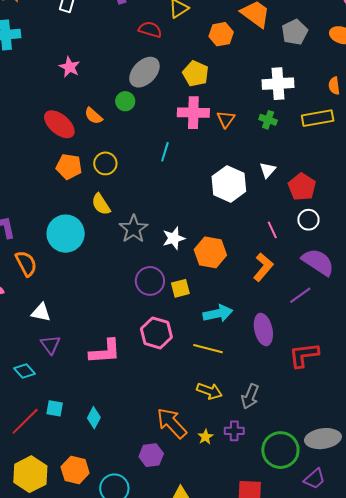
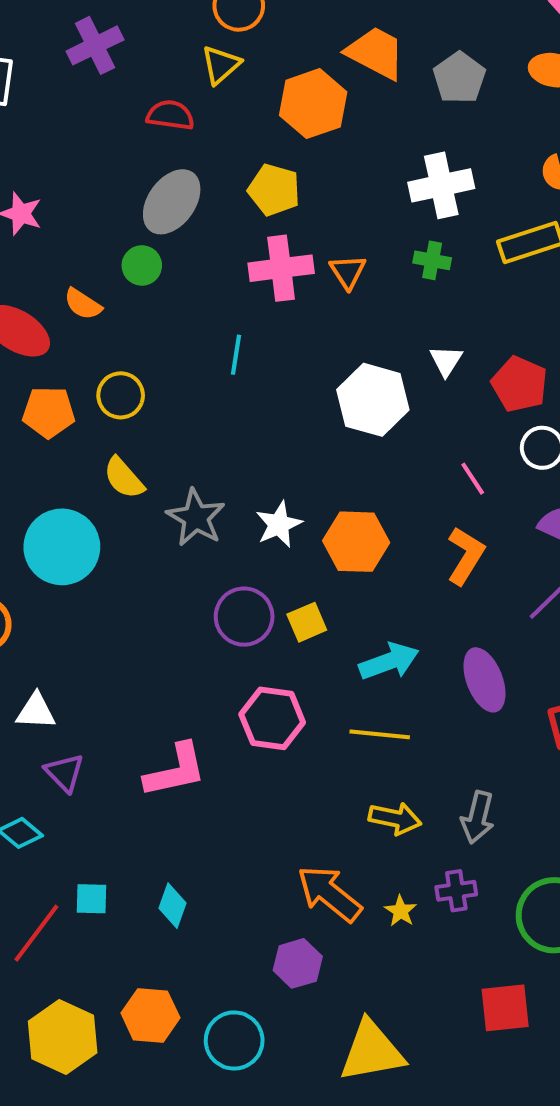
orange hexagon: (221, 34) -> (313, 104), size x1.4

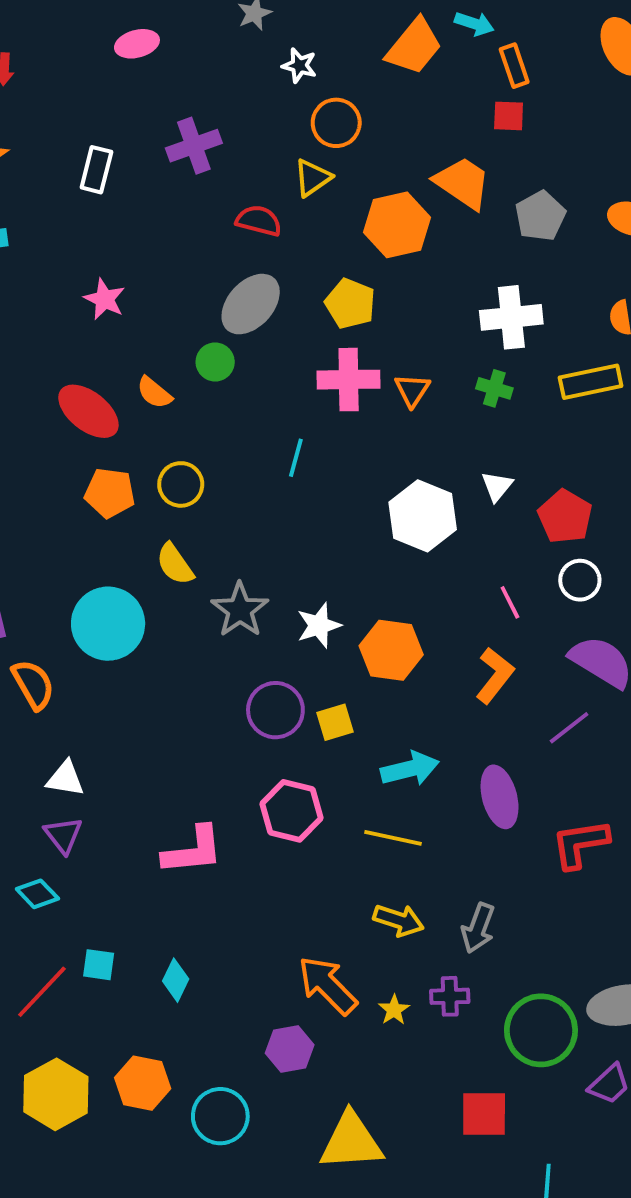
purple triangle: (64, 773) -> (63, 835), moved

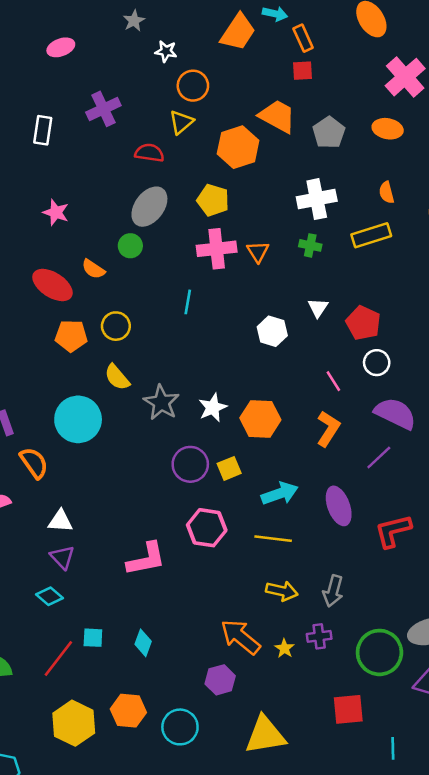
white hexagon: (423, 516) -> (272, 331), size x0.7

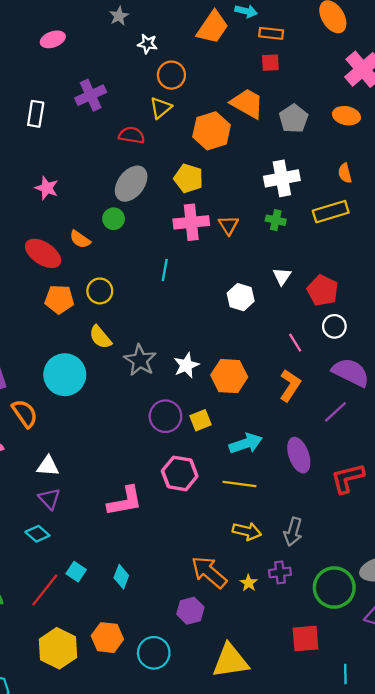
orange rectangle: (303, 38) -> (271, 33), turned -60
cyan square: (93, 638) -> (76, 572), turned 30

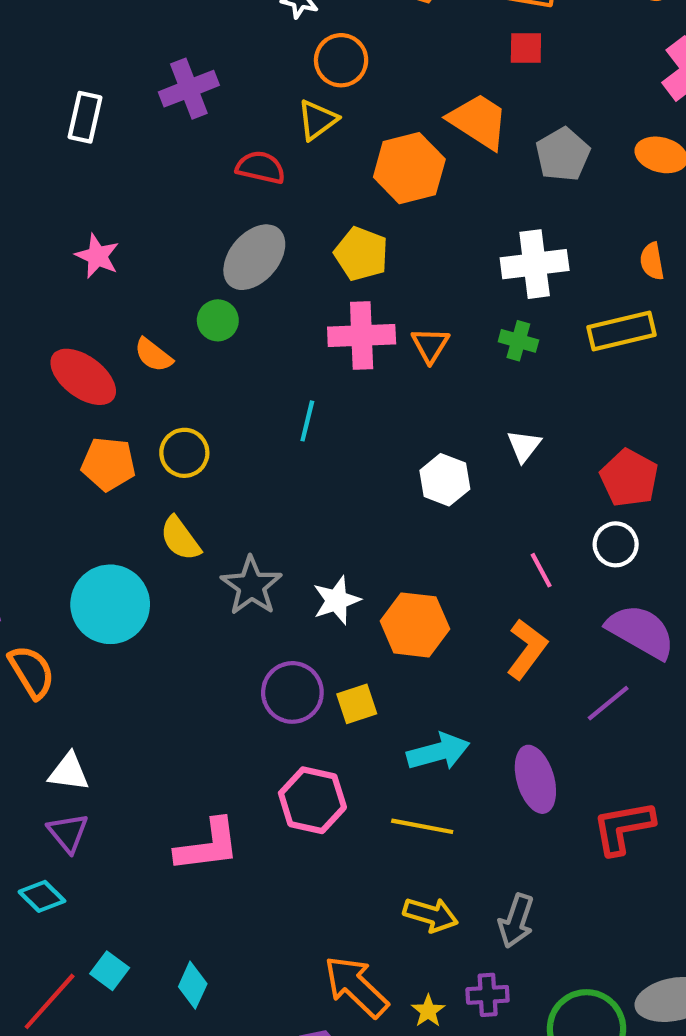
red pentagon: (323, 290) -> (629, 478), moved

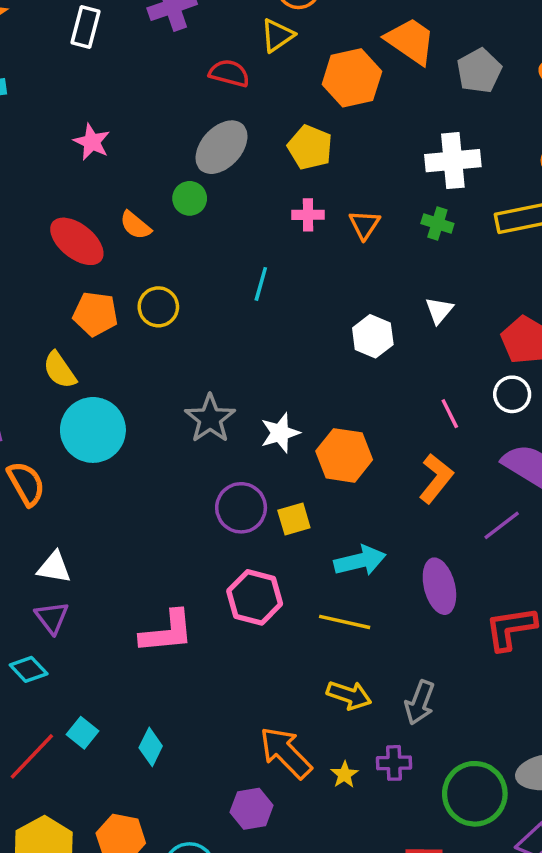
pink cross: (362, 336) -> (308, 215), size x0.6
yellow semicircle: (180, 538) -> (60, 370), moved

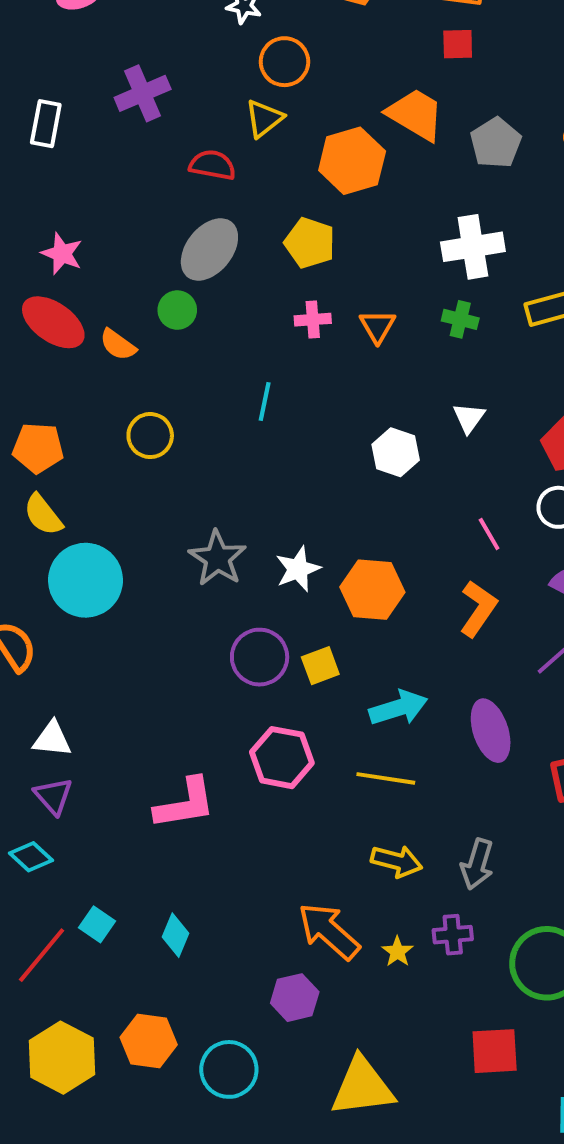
red ellipse: (77, 241) -> (53, 322), moved
orange pentagon: (95, 314) -> (38, 448), moved

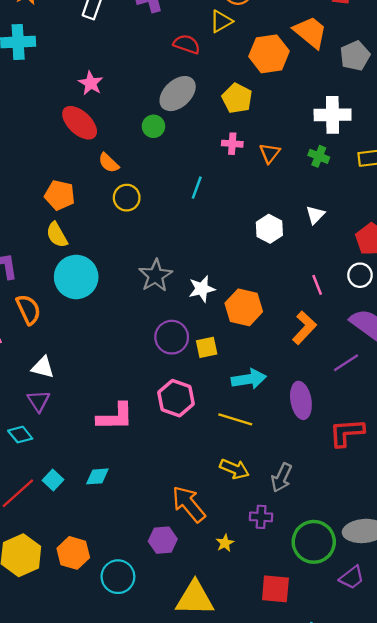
orange semicircle: (118, 345) -> (109, 163), moved
cyan diamond: (176, 935) -> (97, 476), moved, turned 55
yellow star: (397, 952) -> (225, 543), moved

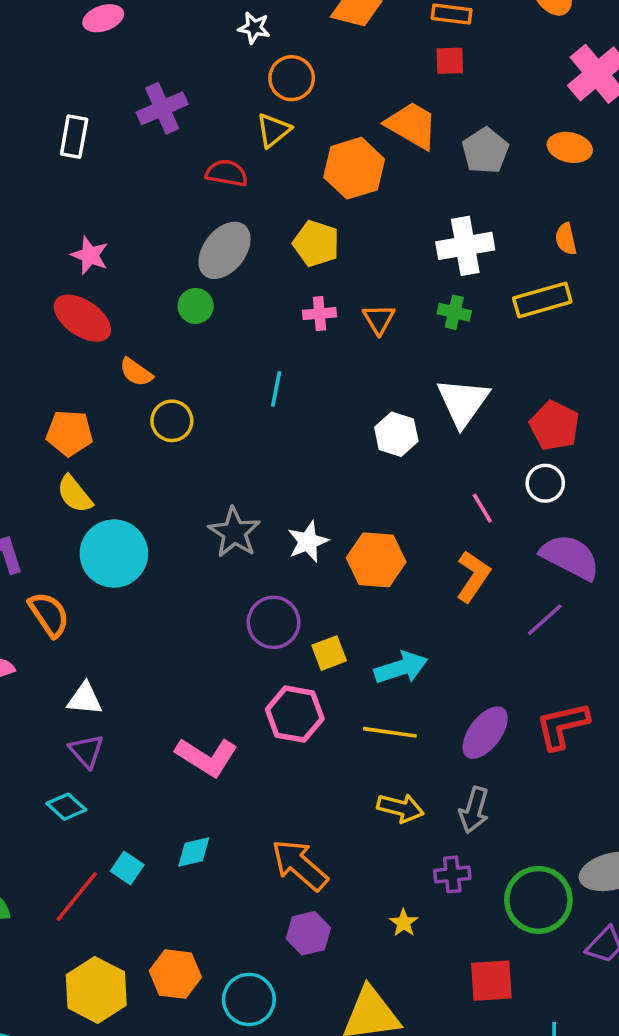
white triangle: (315, 215) -> (463, 402), size x1.8
yellow square: (207, 347) -> (329, 653), moved
purple ellipse: (301, 400) -> (485, 733), moved, turned 56
pink L-shape: (115, 417) -> (207, 757), turned 42
orange arrow: (189, 504) -> (300, 865), moved

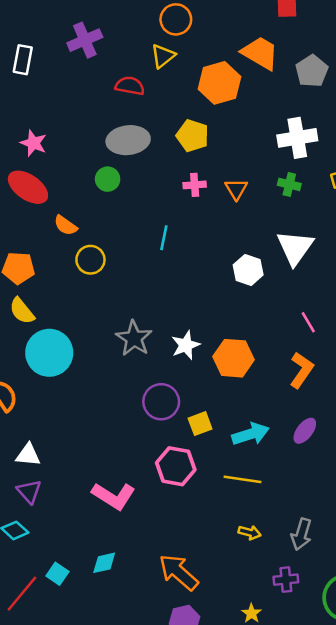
gray ellipse: (225, 250) -> (128, 140), turned 45
purple ellipse: (485, 733) -> (305, 431), moved, size x0.7
yellow arrow: (400, 808) -> (250, 533), size x0.7

